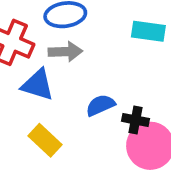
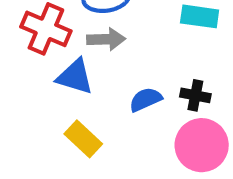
black cross: (135, 120) -> (195, 95), moved

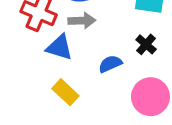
black cross: (195, 95) -> (146, 44), moved, turned 30

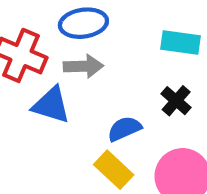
yellow rectangle: (65, 92) -> (114, 170), moved

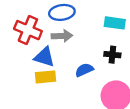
black cross: (176, 101) -> (112, 55), turned -35
yellow rectangle: (114, 170) -> (46, 77), moved, turned -48

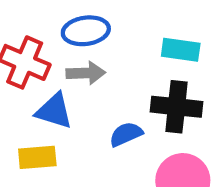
black cross: (112, 55) -> (177, 107), size x1.6
yellow rectangle: (46, 77) -> (37, 157), moved

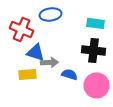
gray arrow: (86, 73) -> (50, 62), moved
blue semicircle: (126, 134) -> (70, 74), moved, turned 42

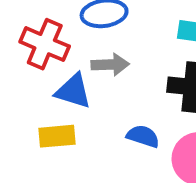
gray arrow: (50, 62) -> (110, 65), moved

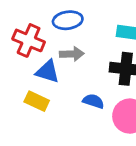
yellow rectangle: (57, 136) -> (37, 101), turned 30

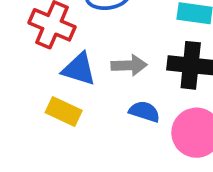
gray arrow: (72, 54) -> (129, 65), moved

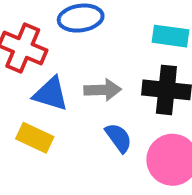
blue semicircle: (144, 112) -> (119, 138), turned 36

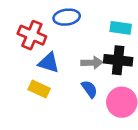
gray arrow: (103, 90) -> (92, 63), moved

